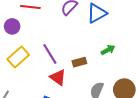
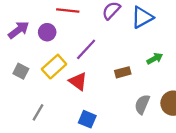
purple line: (50, 54) -> (86, 49), moved, turned 75
red triangle: (58, 77) -> (78, 81), moved

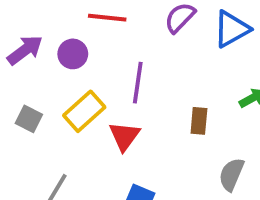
purple line: (86, 49) -> (138, 83), turned -35
brown rectangle: (123, 72) -> (199, 121), turned -70
red triangle: (78, 81) -> (124, 136), turned 30

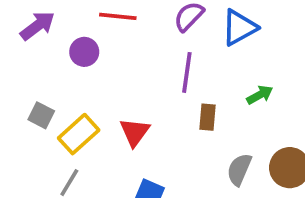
purple arrow: (25, 50) -> (38, 26), moved
purple line: (138, 83) -> (187, 72), moved
yellow rectangle: (84, 111) -> (79, 134), moved

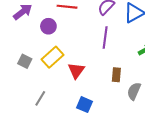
brown rectangle: (208, 117) -> (116, 75), moved
yellow rectangle: (79, 134) -> (53, 57), moved

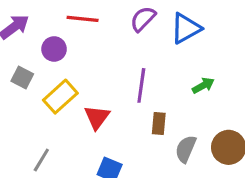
purple line: (105, 38) -> (141, 85), moved
gray square: (25, 61) -> (22, 78), moved

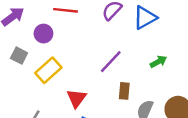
purple line: (141, 85) -> (111, 62), turned 35
red triangle: (97, 117) -> (76, 98), moved

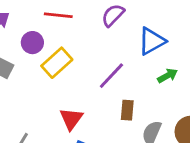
blue triangle: (145, 18) -> (152, 41), moved
yellow rectangle: (48, 70) -> (57, 63), moved

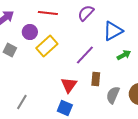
red triangle: (71, 119) -> (69, 85), moved

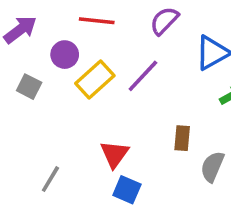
purple line: (85, 55) -> (143, 76), moved
red triangle: (69, 85) -> (114, 154), moved

